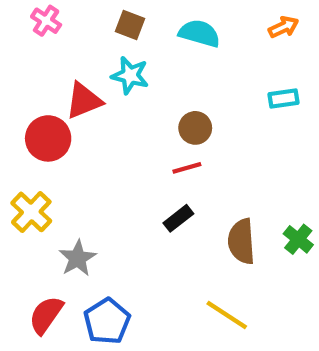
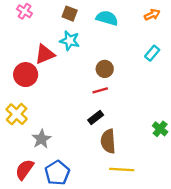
cyan rectangle: (283, 98) -> (152, 53), turned -42
brown semicircle: (241, 241) -> (108, 141), moved
yellow line: (227, 315) -> (122, 170), turned -30

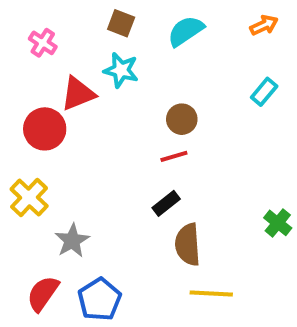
pink cross: (24, 11) -> (43, 43), moved
cyan semicircle: (107, 18) -> (186, 31), turned -50

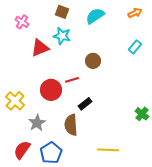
red circle: (45, 129) -> (51, 90), moved
red line: (174, 156) -> (72, 80), moved
brown semicircle: (188, 244) -> (71, 125), moved

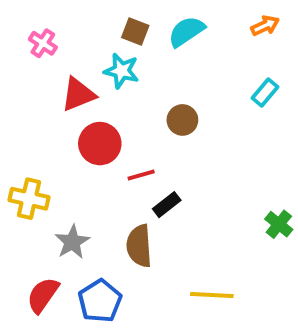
brown square: (62, 12) -> (135, 31), moved
red line: (72, 80) -> (141, 175), moved
red circle: (51, 90) -> (100, 144), moved
yellow cross: (15, 101) -> (29, 199), turned -30

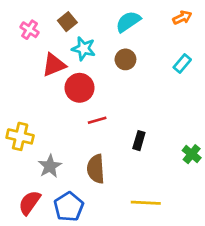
brown square: (135, 31) -> (67, 22), moved, turned 30
brown circle: (182, 120) -> (125, 59), moved
red circle: (100, 144) -> (80, 88), moved
black rectangle: (167, 205) -> (139, 141), moved, turned -36

